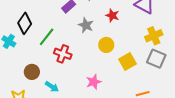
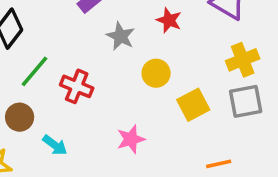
green line: (47, 37) -> (35, 71), moved
gray square: (156, 59) -> (246, 101), turned -36

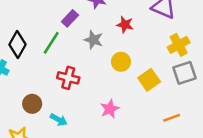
green line: (35, 71) -> (51, 43), moved

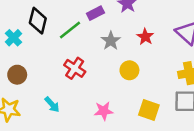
black diamond: (18, 45) -> (38, 21), turned -35
yellow square: (149, 80) -> (149, 110), moved, turned 35
brown circle: (32, 104) -> (17, 75), moved

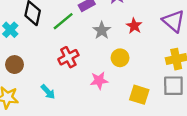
red cross: (75, 68) -> (68, 57), turned 30
pink star: (104, 111) -> (99, 81), moved

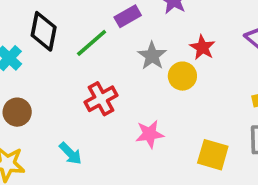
yellow circle: (120, 58) -> (182, 76), moved

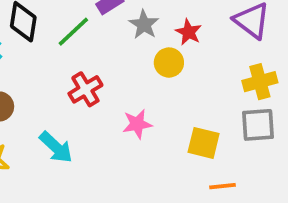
gray star: (152, 56) -> (144, 24), moved
cyan arrow: (70, 153) -> (56, 147), size x1.4

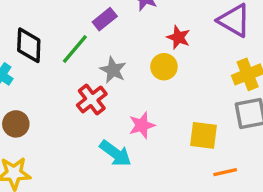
gray star: (144, 24) -> (113, 70), moved
cyan arrow: (56, 147) -> (115, 153), moved

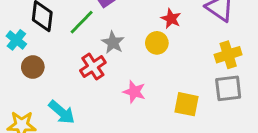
brown circle: (16, 124) -> (33, 67), moved
pink star: (142, 125) -> (134, 92), turned 30
cyan arrow: (115, 153) -> (62, 112), moved

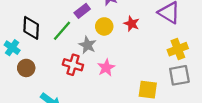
yellow circle: (157, 43) -> (104, 26), moved
red cross: (93, 67) -> (73, 65), turned -36
pink star: (134, 92) -> (106, 68), moved, turned 30

